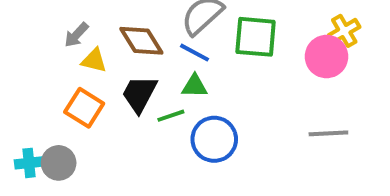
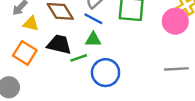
black trapezoid: (139, 94) -> (59, 44), turned 75

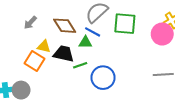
yellow triangle: (31, 24) -> (44, 46), moved
green triangle: (93, 40) -> (85, 42), moved

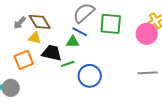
brown diamond: (65, 26) -> (40, 22), moved
yellow triangle: (44, 46) -> (35, 38), moved
orange square: (35, 61) -> (24, 60), turned 36

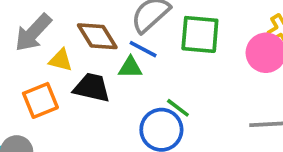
brown diamond: (40, 22) -> (97, 36), moved
gray arrow: (20, 23) -> (33, 33), size x1.6
green line: (68, 64) -> (178, 108), moved, turned 56

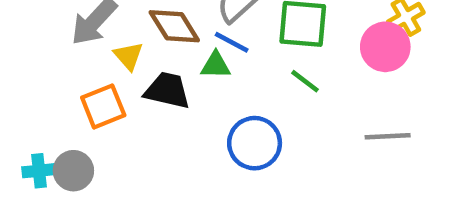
yellow triangle: (61, 60) -> (128, 56), turned 35
green line: (178, 108) -> (305, 81), moved

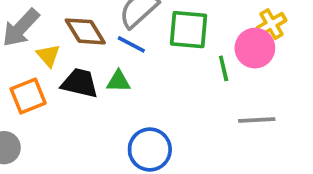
green triangle: (216, 65) -> (118, 81), moved
green line: (305, 81) -> (224, 68), moved, turned 40
blue circle: (255, 143) -> (150, 149), moved

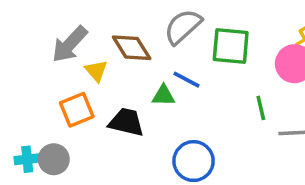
blue line: (131, 44) -> (186, 80), moved
green line: (224, 68) -> (261, 108), moved
black trapezoid: (80, 83) -> (126, 122), moved

